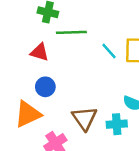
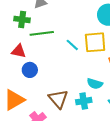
blue circle: (45, 87) -> (30, 70), moved

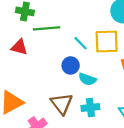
blue circle: (30, 70) -> (71, 65), moved
cyan semicircle: (95, 84) -> (87, 79), moved

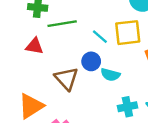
brown triangle: (62, 104) -> (66, 79), moved
cyan cross: (90, 108) -> (127, 107), moved

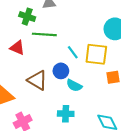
brown triangle: (66, 79) -> (37, 80), turned -30
cyan cross: (127, 107) -> (66, 114), moved

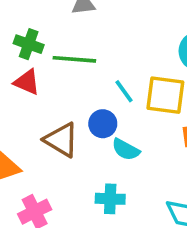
green cross: (27, 17) -> (29, 44), moved

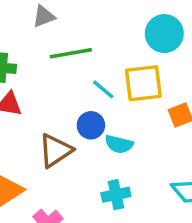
green line: (74, 59) -> (71, 53), moved
brown triangle: (61, 140) -> (56, 150), turned -51

